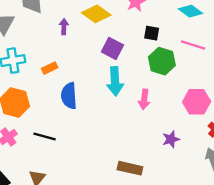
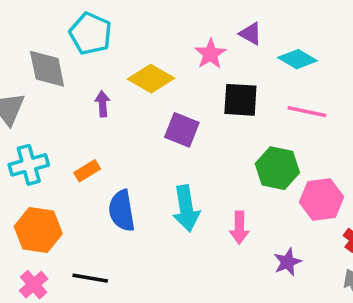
black square: (152, 33) -> (240, 100), size x1.5
green hexagon: (162, 61) -> (277, 168), moved
cyan arrow: (115, 81) -> (186, 208), moved
pink arrow: (144, 99) -> (239, 228), moved

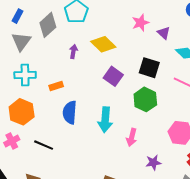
pink star: (210, 54) -> (140, 23), moved
gray diamond: (47, 69) -> (48, 25), turned 45
green hexagon: (277, 168) -> (145, 99), moved

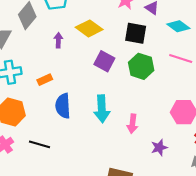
black square: (149, 68) -> (136, 33), moved
green hexagon: (145, 99) -> (141, 66), moved

